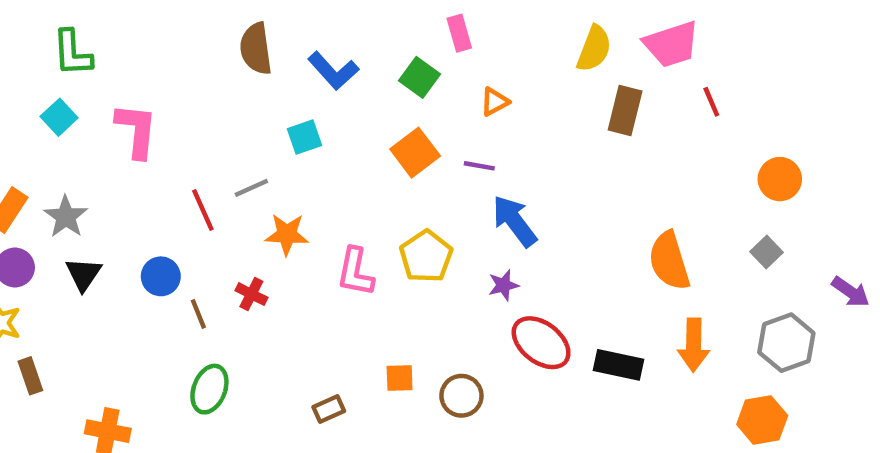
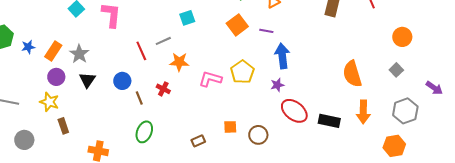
blue arrow: (515, 221) -> (282, 56), turned 30
pink L-shape: (355, 272) -> (210, 79), turned 95

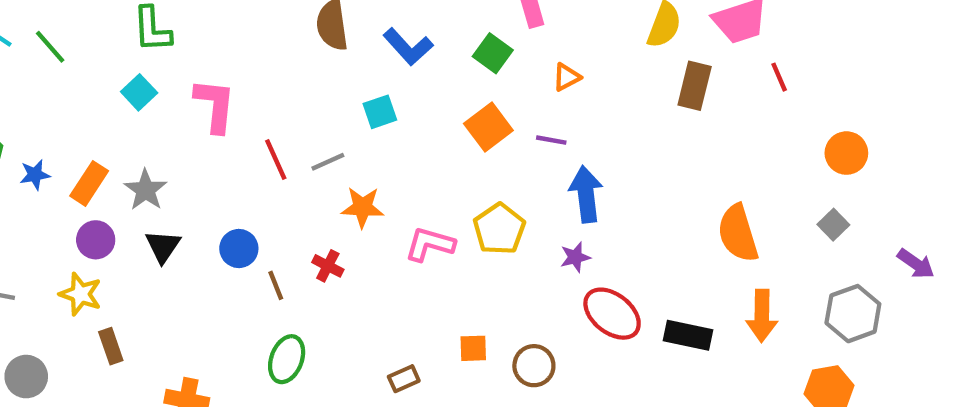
red line: (141, 51) -> (276, 160), moved

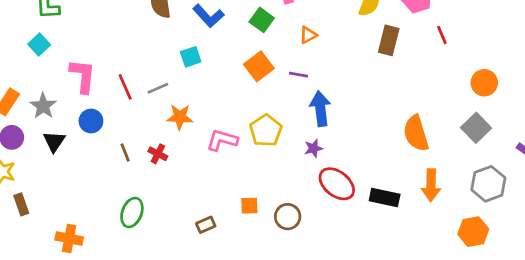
pink L-shape: (215, 105) -> (83, 76), moved
gray square: (833, 225) -> (476, 128), size x1.5
blue circle: (239, 249) -> (91, 121), moved
brown line: (276, 285) -> (125, 152), moved

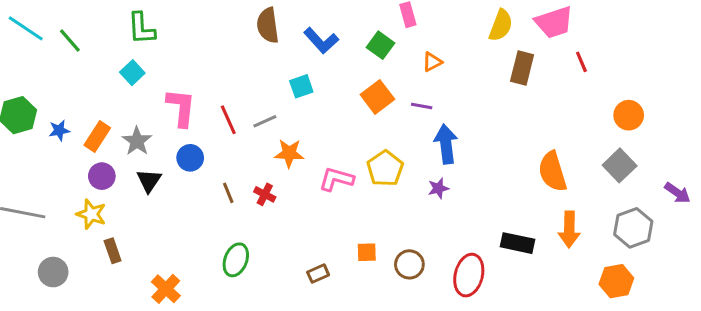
red ellipse: (337, 184) -> (469, 275), moved, turned 66
orange cross: (69, 238) -> (166, 289), turned 32

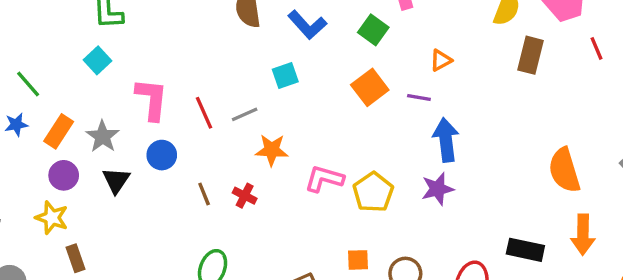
green line: (70, 41) -> (28, 84), moved
orange triangle: (432, 62) -> (441, 60), moved
yellow pentagon: (385, 168) -> (373, 192), moved
purple star: (438, 188) -> (437, 189), size x1.4

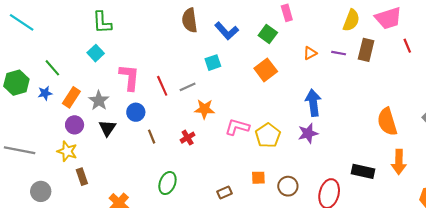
purple line: (419, 98) -> (339, 53), moved
brown line: (204, 194) -> (152, 137), moved
red cross: (245, 196) -> (188, 138), turned 32

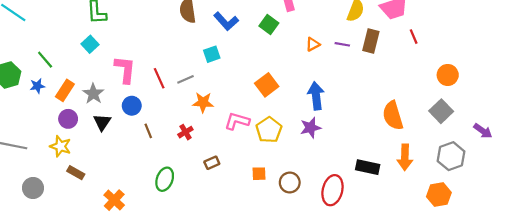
orange square: (266, 70) -> (267, 85), moved
brown rectangle: (82, 177) -> (76, 173), turned -42
brown rectangle: (225, 192) -> (212, 163), moved

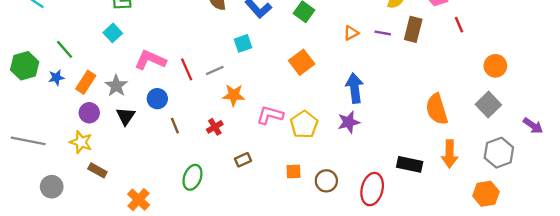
pink L-shape: (125, 69) -> (150, 60), turned -72
orange square: (267, 85) -> (302, 62), moved

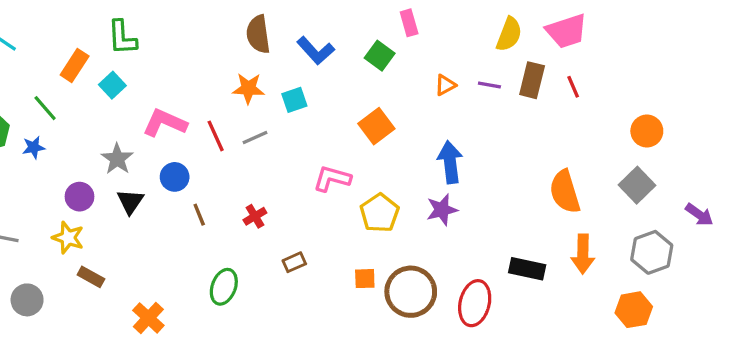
red line: (459, 25) -> (573, 87), moved
orange rectangle: (86, 82) -> (75, 65), moved
orange star: (234, 95) -> (248, 88), moved
pink L-shape: (270, 115) -> (332, 179), moved
brown circle: (326, 181) -> (411, 292), size x1.6

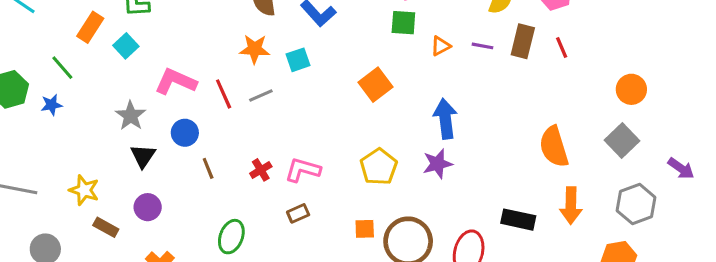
green square: (380, 56) -> (403, 23), moved, turned -32
pink L-shape: (332, 179) -> (303, 170), moved
purple circle: (80, 197) -> (148, 207), moved

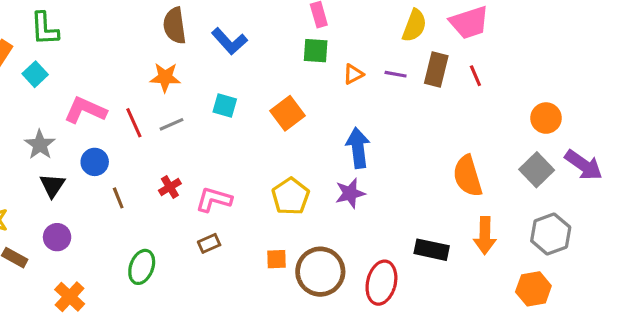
cyan square: (298, 60) -> (225, 106), moved, turned 35
purple arrow: (681, 168) -> (584, 165), moved, size x1.4
red cross: (261, 170) -> (170, 187), moved

